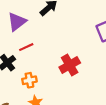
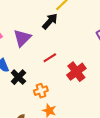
red line: (26, 47) -> (50, 58), moved

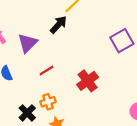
red line: (50, 58) -> (47, 70), moved
black cross: (18, 77) -> (27, 113), moved

